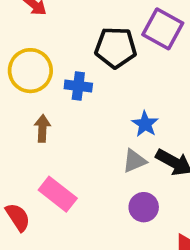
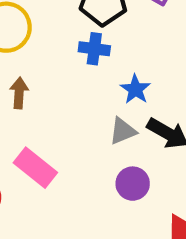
blue cross: (78, 86) -> (94, 49), moved

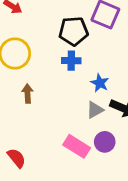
pink rectangle: (35, 168) -> (77, 146), moved

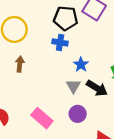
gray triangle: (95, 110) -> (73, 86), turned -40
pink rectangle: (77, 146) -> (42, 118), moved

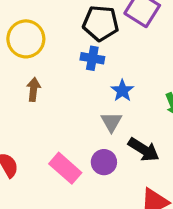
black arrow: (97, 88) -> (144, 150), moved
purple circle: (78, 114) -> (104, 162), moved

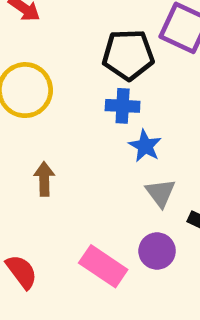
brown arrow: (34, 89) -> (44, 179), moved
blue star: (122, 91) -> (145, 146), moved

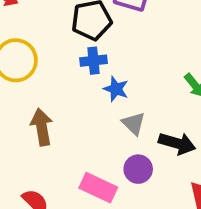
brown arrow: (44, 179) -> (42, 127), size x1.4

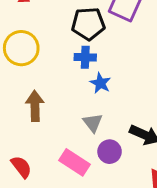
gray triangle: (134, 123) -> (93, 123), moved

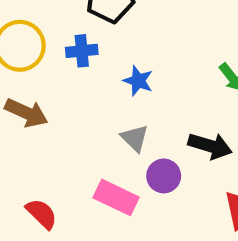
blue cross: (85, 57) -> (82, 51), moved
brown arrow: (35, 106) -> (26, 113), moved, turned 124

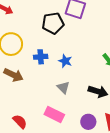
blue cross: (82, 51) -> (41, 57), moved
purple circle: (164, 176) -> (88, 122), moved

